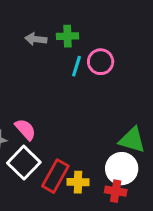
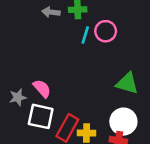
green triangle: (132, 140) -> (127, 83), moved
white square: (24, 163) -> (41, 116), turned -32

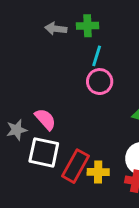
pink circle: (106, 31) -> (100, 82), moved

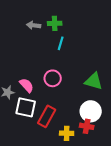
pink circle: (100, 82) -> (53, 78), moved
yellow cross: (98, 172) -> (67, 133), moved

